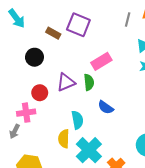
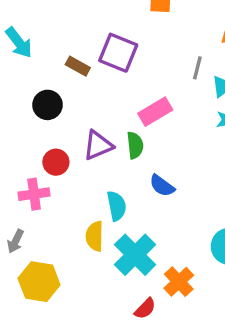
gray line: (128, 20) -> (197, 68), moved
gray arrow: (15, 131) -> (16, 241), moved

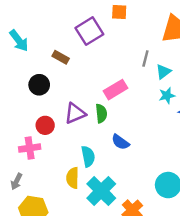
purple square: (118, 53) -> (89, 31), moved, turned 36

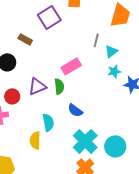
cyan cross: (101, 191) -> (85, 141), moved

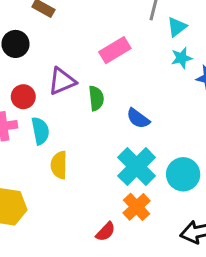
green semicircle: (59, 86) -> (96, 98), moved
blue semicircle: (75, 110) -> (138, 118), moved
cyan semicircle: (48, 122) -> (40, 131), moved

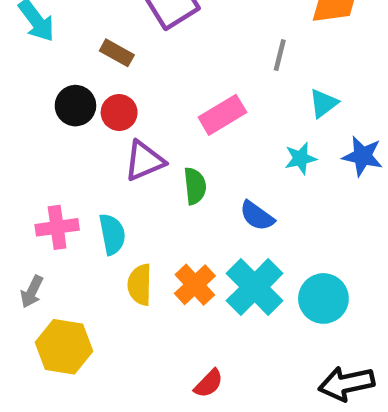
cyan triangle: (177, 27) -> (323, 103), moved
cyan star: (182, 58) -> (300, 158), moved
red circle: (23, 97) -> (119, 112), moved
orange cross: (137, 207) -> (195, 285), moved

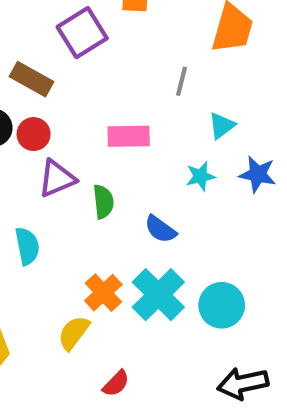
brown rectangle: (117, 53) -> (31, 79), size x1.4
pink rectangle: (222, 115) -> (129, 136), turned 30
yellow semicircle: (140, 285) -> (74, 333), moved, turned 36

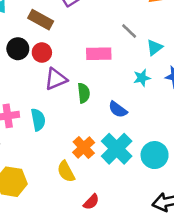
gray line: (182, 81) -> (129, 31), moved, turned -60
yellow semicircle: (74, 333) -> (66, 172), turned -65

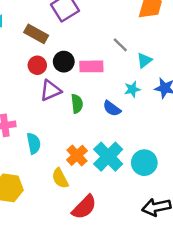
black circle: (18, 49) -> (64, 62), moved
blue semicircle: (118, 109) -> (112, 109), moved
cyan semicircle: (38, 120) -> (34, 143), moved
red semicircle: (91, 202) -> (84, 207), size x1.6

